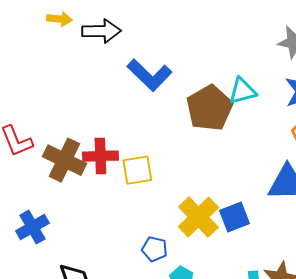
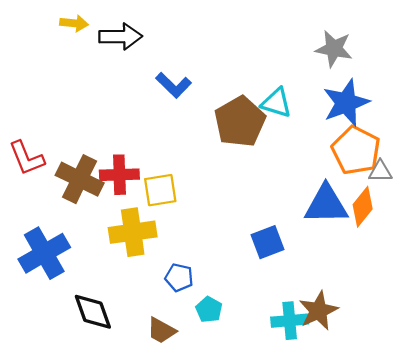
blue L-shape: (149, 75) -> (174, 85), size x0.7
cyan triangle: (242, 91) -> (276, 103), turned 32
yellow cross: (198, 217) -> (133, 232), moved, turned 36
blue cross: (32, 227) -> (44, 253), size x1.4

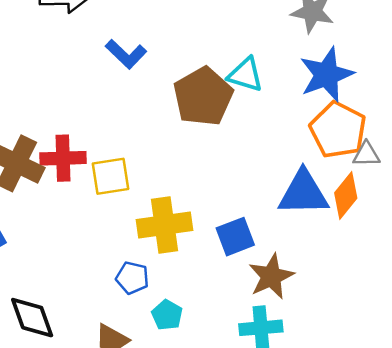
yellow cross: (133, 232) -> (165, 225), moved
brown star: (318, 311) -> (271, 276), moved

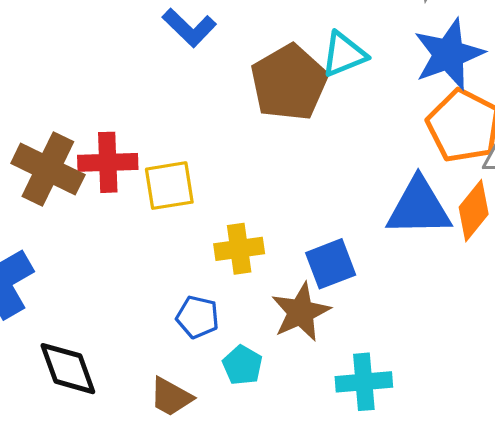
cyan triangle: (245, 75) -> (344, 54), turned -39
yellow cross: (165, 225) -> (239, 249), size x0.7
brown star: (271, 276) -> (301, 312), moved

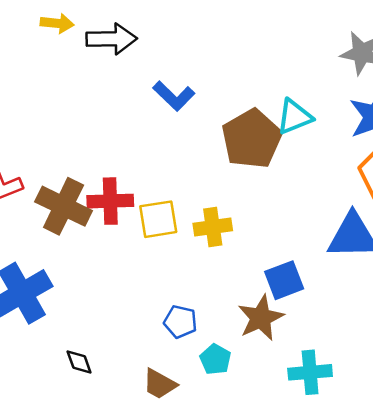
yellow cross: (239, 249) -> (213, 227), moved
black diamond: (68, 369) -> (79, 362), size x0.6

